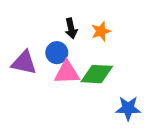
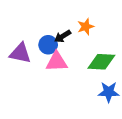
black arrow: (71, 28) -> (63, 36), moved, turned 70
green diamond: (97, 74) -> (101, 62), moved

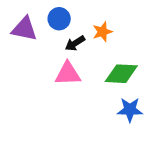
blue circle: (48, 45) -> (59, 19), moved
purple triangle: (20, 53) -> (24, 29), moved

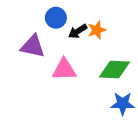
purple triangle: (24, 29) -> (33, 46), moved
black arrow: (75, 43) -> (78, 31), moved

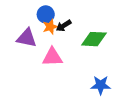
orange star: (97, 30) -> (50, 27), moved
green diamond: (114, 69) -> (94, 39), moved

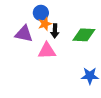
black arrow: (64, 26) -> (55, 31), moved, turned -56

